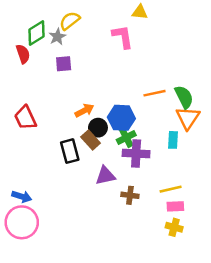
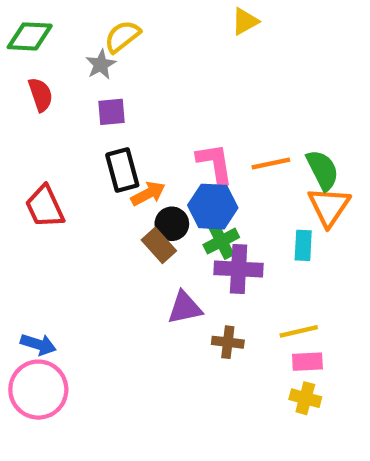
yellow triangle: (140, 12) -> (245, 21), turned -35
green diamond: (36, 33) -> (30, 36), moved, turned 35
pink L-shape: (123, 37) -> (215, 163), moved
black rectangle: (70, 151) -> (122, 170), moved

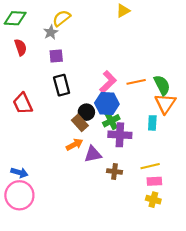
pink L-shape: (215, 163) -> (108, 82), turned 55
orange arrow: (148, 194) -> (75, 145), moved

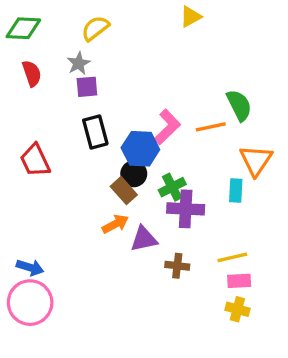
gray star: (51, 32) -> (79, 63), moved
green semicircle: (162, 85) -> (239, 105), moved
blue hexagon: (107, 103) -> (140, 149), moved

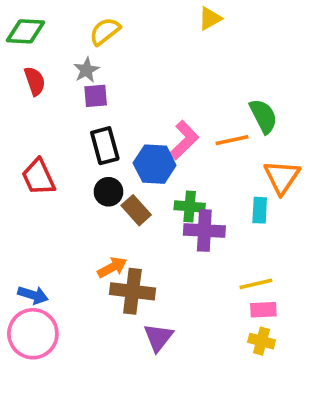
black circle: (134, 174) -> (108, 192), moved
green cross: (172, 187) -> (190, 206), turned 32
orange arrow: (115, 224) -> (112, 267), moved
purple triangle: (144, 239) -> (158, 337), moved, turned -40
brown cross: (177, 266) -> (132, 291), moved, size x1.6

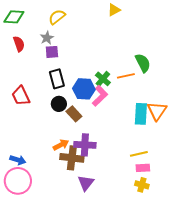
pink L-shape: (184, 140) -> (100, 96), moved
orange triangle: (282, 177) -> (157, 111), moved
green cross: (190, 206) -> (103, 79), moved, turned 35
cyan rectangle: (260, 210) -> (141, 114), size x1.5
purple cross: (204, 230) -> (85, 145), moved

